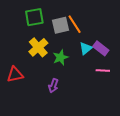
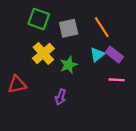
green square: (34, 17) -> (39, 19), turned 30
orange line: (75, 24) -> (102, 27), moved

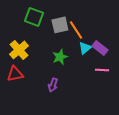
orange line: (102, 27) -> (76, 30), moved
yellow cross: (43, 53) -> (19, 50), moved

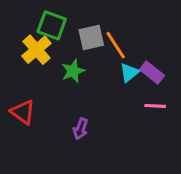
yellow cross: (19, 50) -> (36, 50), moved
green star: (60, 57) -> (73, 71), moved
red triangle: (15, 74) -> (23, 112), turned 48

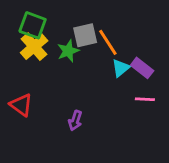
green square: (52, 25) -> (33, 25), moved
green star: (73, 71) -> (68, 51), moved

